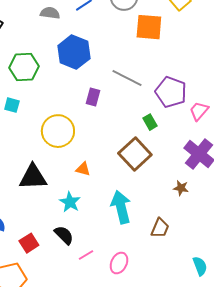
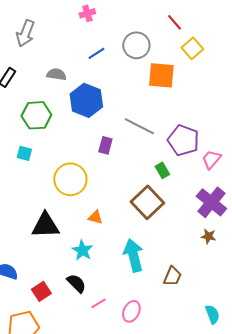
gray semicircle: (50, 13) -> (56, 74), moved
brown star: (181, 188) -> (208, 236), moved

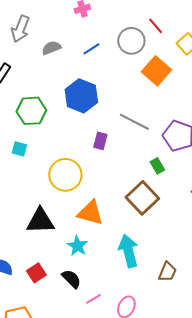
red line: (174, 22) -> (155, 26), moved
gray semicircle: (56, 74) -> (51, 48), moved, turned -30
orange square: (161, 75) -> (156, 71), turned 36
orange triangle: (95, 217) -> (90, 213), size x1.8
red square: (41, 291) -> (36, 273), moved

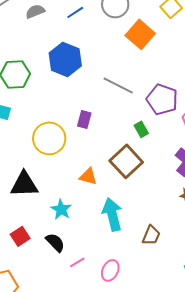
purple rectangle: (100, 141) -> (84, 119), moved
orange triangle: (90, 213) -> (88, 176), moved, size x0.7

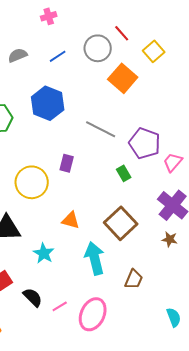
brown square: (126, 161) -> (121, 223), moved
black semicircle: (55, 242) -> (33, 297), moved
pink ellipse: (110, 270) -> (93, 314), size x1.5

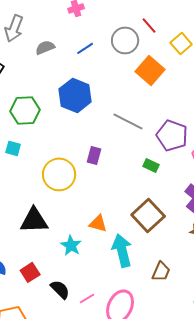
green rectangle: (124, 173) -> (151, 165), turned -35
orange triangle: (71, 220) -> (98, 223), moved

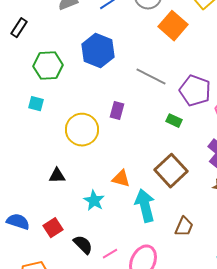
black triangle: (34, 220) -> (57, 176), size x0.6

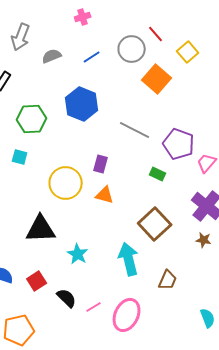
black triangle: (57, 176) -> (41, 229), size x1.8
orange triangle: (121, 179) -> (105, 195), moved

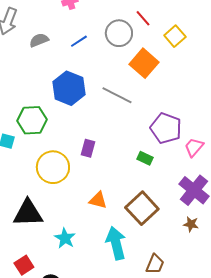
green hexagon: (32, 119) -> (32, 120), moved
gray line: (135, 130) -> (117, 95), moved
orange triangle: (105, 195) -> (98, 200), moved

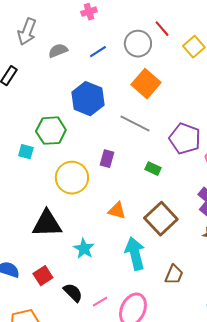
orange square: (144, 63) -> (146, 84), moved
gray line: (117, 95) -> (135, 124), moved
green rectangle: (145, 158) -> (153, 169), moved

